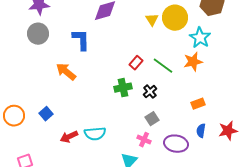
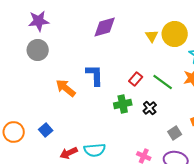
blue L-shape: (81, 40) -> (95, 75), moved
gray square: (152, 119) -> (175, 133), moved

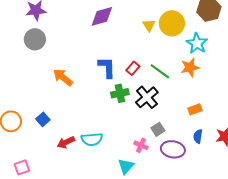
blue L-shape: (95, 75) -> (107, 67), moved
black cross: (150, 108) -> (147, 97), size x1.6
gray square: (175, 133) -> (158, 129), moved

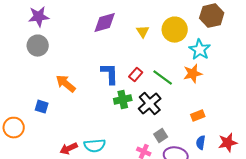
yellow triangle: (149, 25) -> (143, 32), moved
blue square: (43, 119) -> (42, 107), moved, turned -32

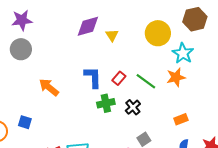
yellow triangle: (143, 32) -> (112, 35), moved
black cross: (150, 104) -> (133, 107), size x0.7
blue square: (42, 107) -> (25, 122), moved

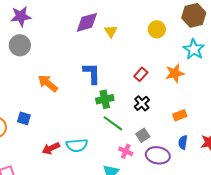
yellow circle: (158, 33) -> (157, 29), size x0.7
cyan star: (183, 53) -> (194, 49), moved
red rectangle: (119, 78) -> (141, 74), moved
green line: (146, 81) -> (113, 123), moved
black cross: (133, 107) -> (142, 103), moved

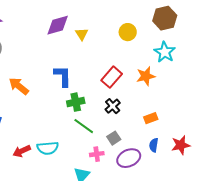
red rectangle: (141, 74) -> (112, 77), size x1.5
pink cross: (126, 151) -> (97, 154), turned -32
purple ellipse: (158, 155) -> (129, 158), turned -35

